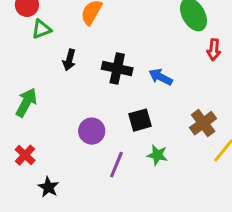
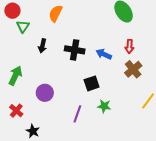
green triangle: (41, 29) -> (23, 26), turned -32
red arrow: (214, 50) -> (130, 46), moved
brown cross: (203, 123) -> (133, 69), moved
purple circle: (92, 131) -> (45, 93), moved

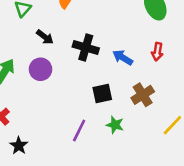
black arrow: (42, 46) -> (45, 37), turned -72
brown cross: (133, 69) -> (143, 95), moved
purple circle: (45, 93) -> (41, 69), moved

